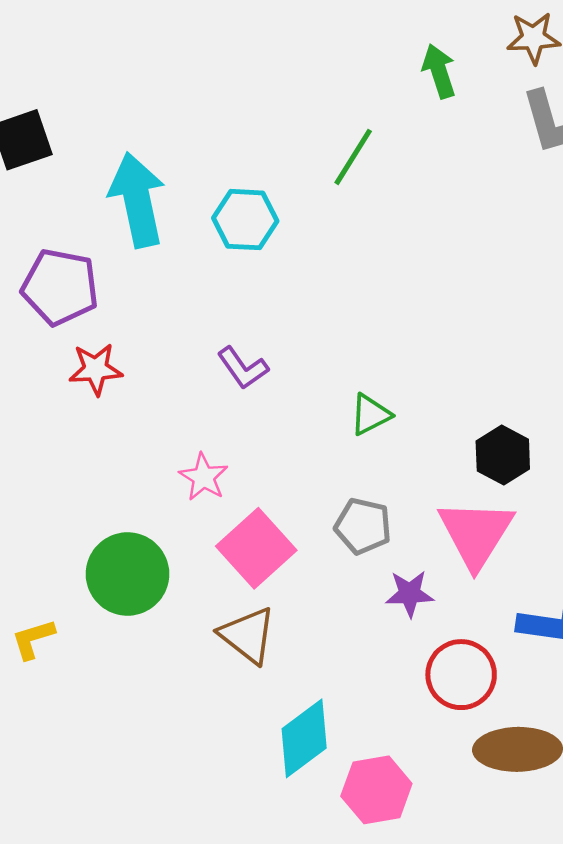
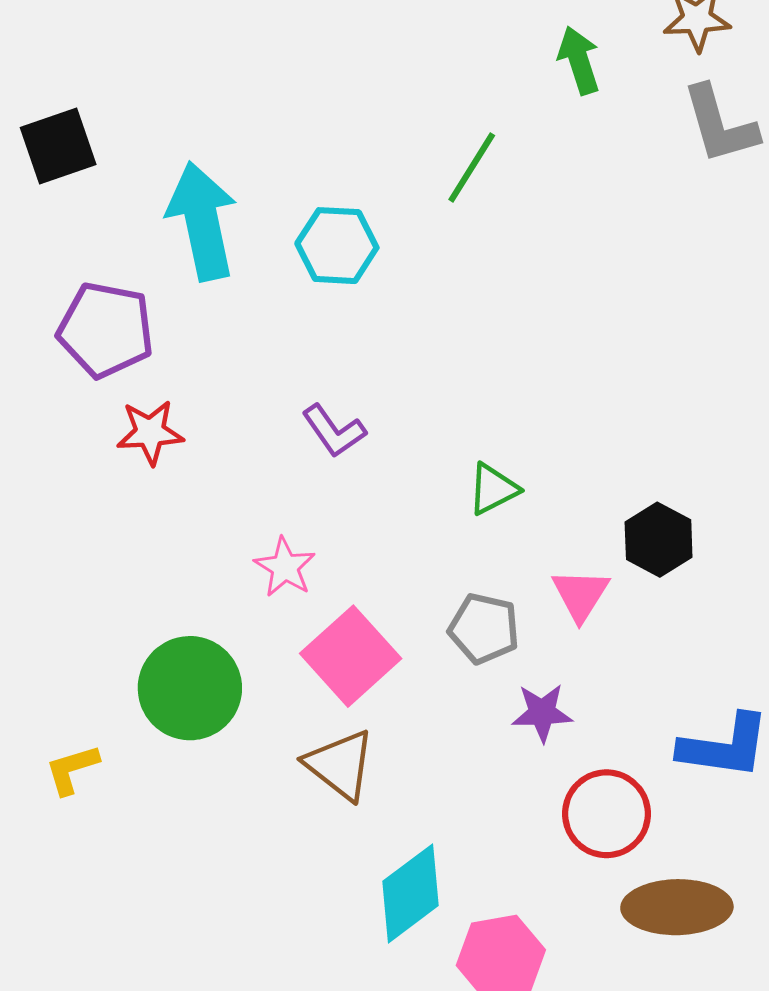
pink triangle: (476, 534) -> (580, 595), moved, size x0.6

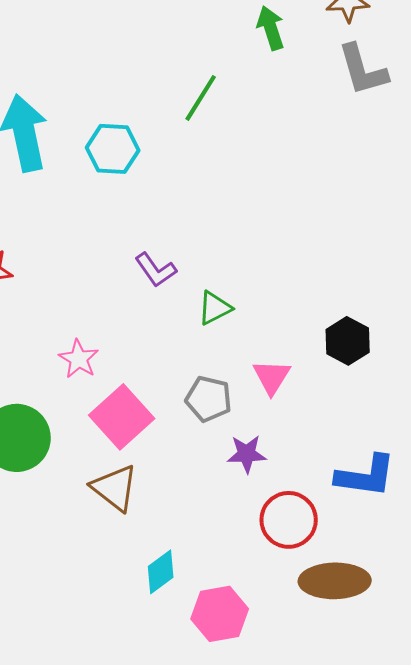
purple L-shape: (334, 431) -> (156, 270), moved
black hexagon: (659, 540) -> (348, 341), moved
cyan diamond: (410, 893) -> (161, 572), size x0.7

